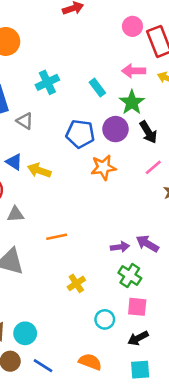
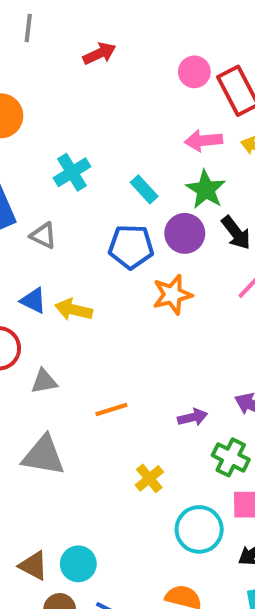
cyan rectangle: (97, 88) -> (144, 189), moved
purple arrow: (120, 247) -> (193, 417), moved
cyan circle: (105, 319) -> (199, 529), size x1.5

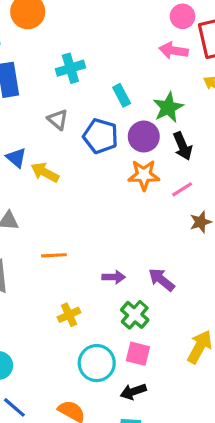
pink arrow: (203, 141) -> (174, 50), moved
gray triangle: (43, 236) -> (58, 120), moved
orange star: (172, 295) -> (144, 175), moved

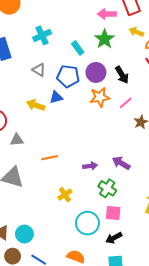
green star: (168, 107) -> (104, 39), moved
blue triangle: (16, 158) -> (56, 97), moved, turned -48

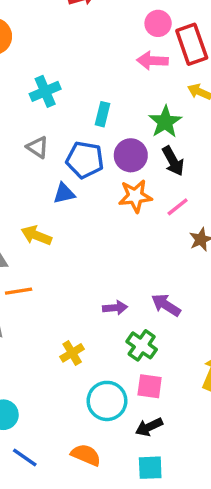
green star: (104, 39) -> (165, 122), moved
cyan rectangle: (78, 48) -> (103, 114), turned 48
yellow arrow: (36, 105) -> (36, 235), moved
orange line: (49, 158) -> (19, 291), moved

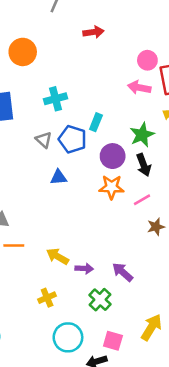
blue pentagon: (85, 160) -> (72, 139), moved
yellow arrow: (36, 235) -> (58, 256), moved
pink square: (150, 386) -> (113, 341), moved

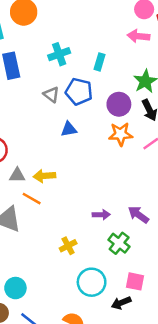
cyan rectangle: (96, 122) -> (100, 62), moved
orange line: (14, 246) -> (32, 199), turned 36
yellow arrow: (58, 256) -> (44, 176), moved, turned -30

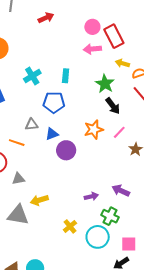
gray triangle: (51, 95) -> (32, 125), moved, turned -32
purple circle: (119, 104) -> (66, 150), moved
yellow arrow: (44, 176) -> (39, 200), moved
orange line: (32, 199) -> (17, 143), moved
cyan circle: (92, 282) -> (98, 237), moved

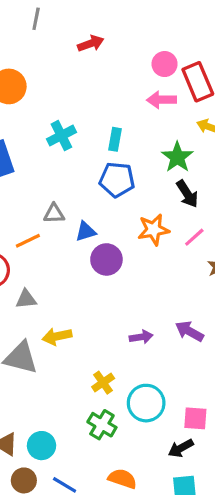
blue pentagon: (54, 102) -> (117, 180), moved
orange line: (17, 143) -> (28, 241), turned -49
green cross: (110, 216) -> (102, 425), moved

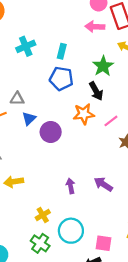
black arrow: (187, 194) -> (96, 91), moved
blue triangle: (86, 231) -> (29, 119), moved, turned -32
purple arrow: (141, 337) -> (71, 186), turned -96

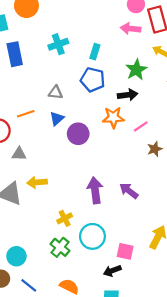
black arrow: (96, 91) -> (128, 95), turned -72
gray triangle: (17, 99) -> (56, 92), moved
purple arrow: (71, 186) -> (95, 190), size x1.6

